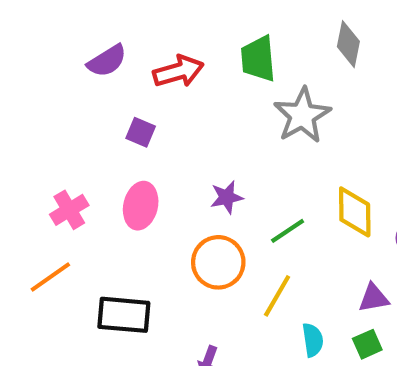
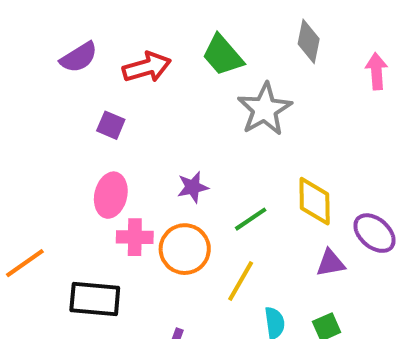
green trapezoid: (258, 59) -> (223, 55), turned -36
pink cross: (69, 210) -> (135, 237), moved, turned 32
purple triangle: (374, 298) -> (331, 263), moved

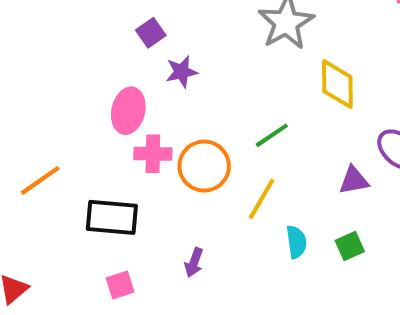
purple square: (111, 125) -> (151, 33), moved, turned 32
purple star: (193, 187) -> (182, 72), moved
yellow diamond: (315, 201) -> (337, 84), moved

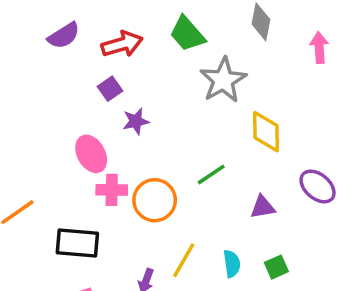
pink ellipse: (128, 111) -> (91, 154), turned -42
purple triangle: (354, 180) -> (263, 207), moved
yellow line: (262, 199) -> (184, 260), moved

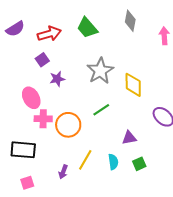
gray star: (223, 80) -> (100, 71), moved
purple triangle: (263, 207) -> (129, 138), moved

